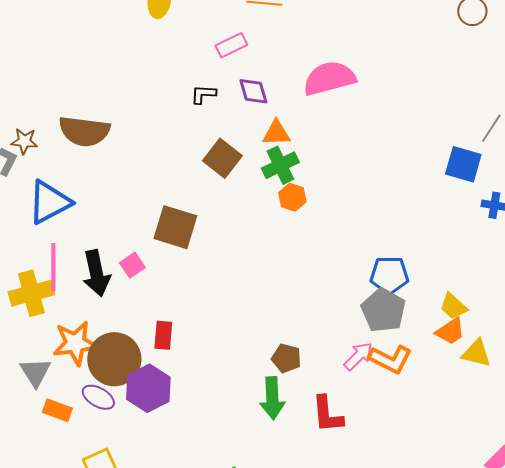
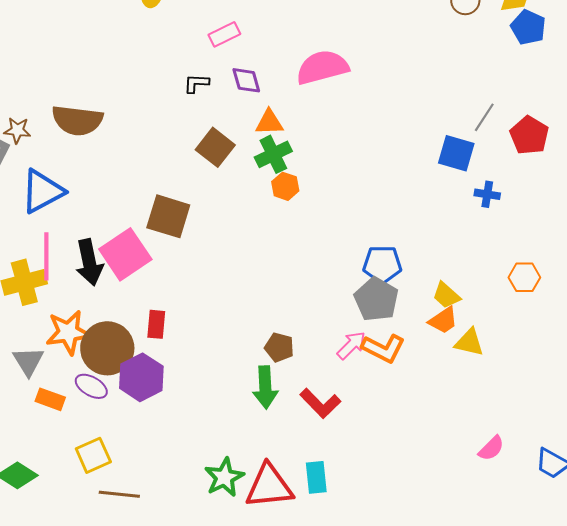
pink square: (132, 265) -> (125, 254), size x2.0
red L-shape: (327, 414) -> (320, 403), turned -39

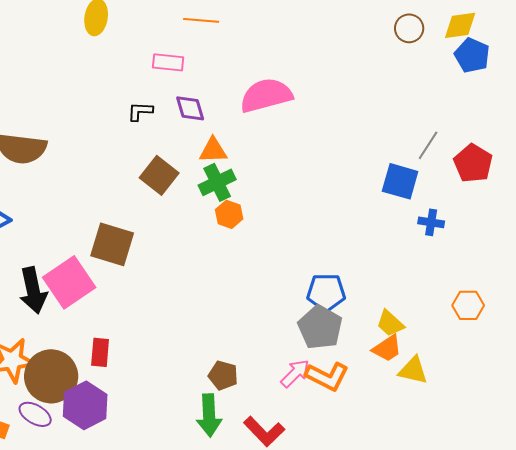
pink rectangle: (224, 34) -> (168, 62), turned 32

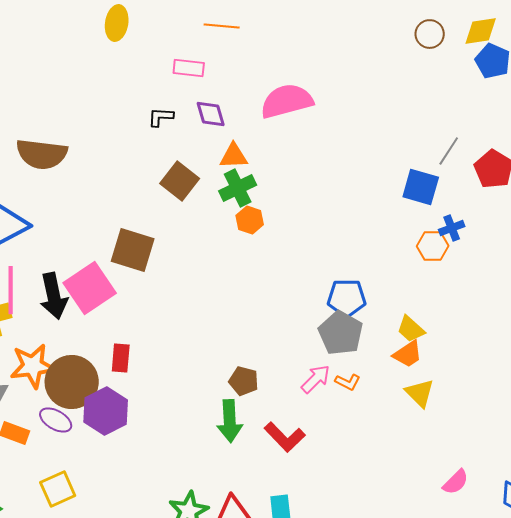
blue cross: (431, 222) -> (452, 228), turned -30
orange hexagon: (468, 305) -> (433, 246), moved
yellow triangle: (413, 370) -> (420, 393), moved, turned 32
orange L-shape: (327, 376) -> (348, 382), size x0.6

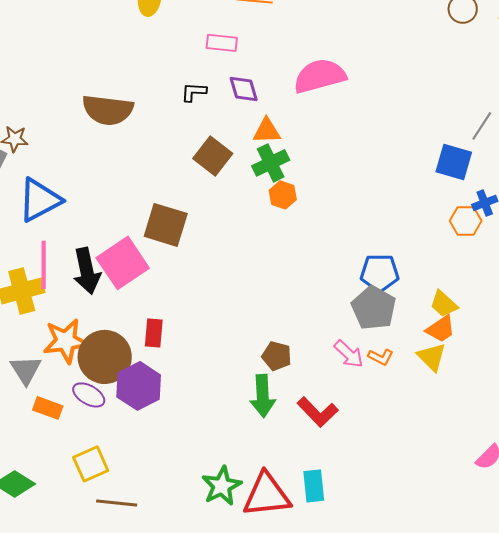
brown semicircle: (42, 154) -> (108, 110), moved
pink arrow: (316, 379) -> (349, 354), turned 88
yellow triangle: (420, 393) -> (432, 357), moved

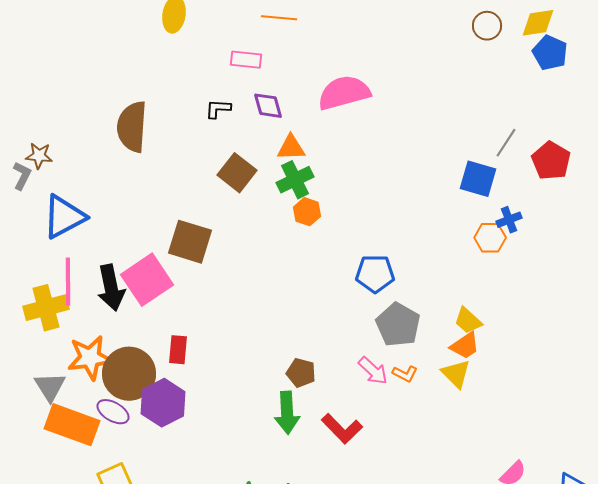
brown semicircle: (108, 110) -> (132, 127), turned 87
blue pentagon: (380, 273) -> (375, 274), moved
orange rectangle: (48, 408) -> (72, 425), size x1.8

